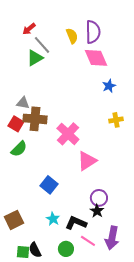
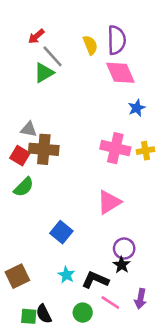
pink cross: (68, 134) -> (115, 148), moved, turned -30
purple arrow: (112, 238) -> (140, 299), size x0.7

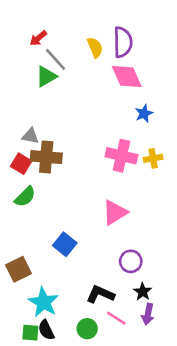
black star: (122, 265) -> (143, 292), moved
cyan star: (66, 275) -> (44, 302), moved, size x1.6
brown square: (17, 276) -> (18, 269), moved

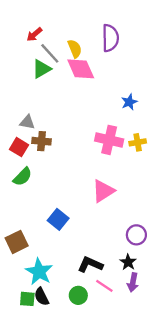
yellow semicircle: (95, 47) -> (75, 49), moved
pink diamond: (127, 76) -> (81, 69), moved
brown cross: (46, 157) -> (42, 141), size x0.7
purple circle: (131, 261) -> (136, 235), moved

